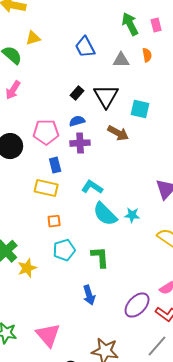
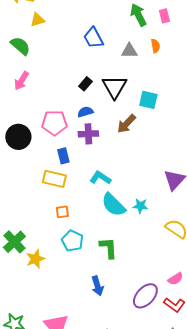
yellow triangle: (33, 38) -> (37, 20), moved
brown arrow: (118, 133) -> (126, 124), turned 105
cyan pentagon: (64, 250) -> (72, 241), turned -30

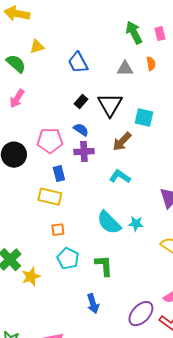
yellow triangle: (37, 20) -> (37, 47), moved
blue trapezoid: (93, 38) -> (78, 63), moved
blue semicircle: (85, 112) -> (81, 130), turned 49
cyan L-shape: (100, 178) -> (120, 177), moved

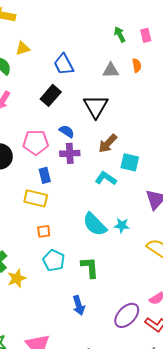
green arrow: (134, 33) -> (120, 34), size x0.7
black rectangle: (81, 102) -> (51, 95), moved, size x1.5
cyan square: (144, 118) -> (130, 162), moved

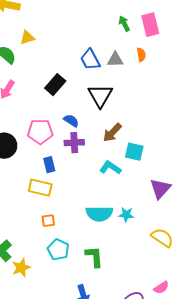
pink rectangle: (146, 35) -> (150, 25), size x1.6
blue trapezoid: (64, 64) -> (90, 60), moved
cyan semicircle: (95, 224) -> (99, 214), turned -44

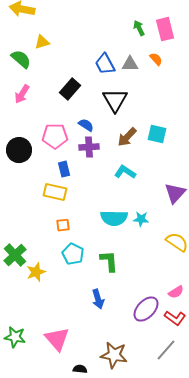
orange semicircle: (141, 55) -> (156, 59), turned -32
cyan square: (134, 152) -> (157, 134), moved

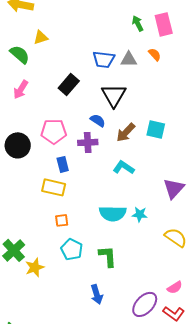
blue trapezoid: (105, 64) -> (104, 59), turned -55
blue semicircle: (86, 125) -> (98, 120), moved

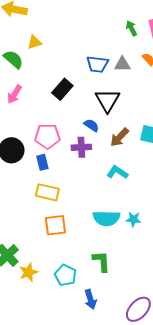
blue rectangle: (63, 164) -> (42, 162), moved
orange square: (62, 220) -> (55, 225), size x1.6
cyan pentagon: (72, 249) -> (65, 275), moved

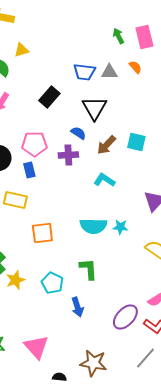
yellow rectangle: (47, 192) -> (15, 200), moved

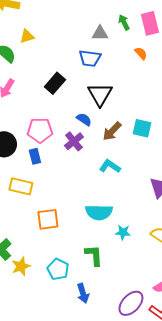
gray triangle: (109, 72) -> (100, 33), moved
purple cross: (68, 155) -> (74, 141), turned -36
cyan star: (120, 227) -> (123, 232), moved

